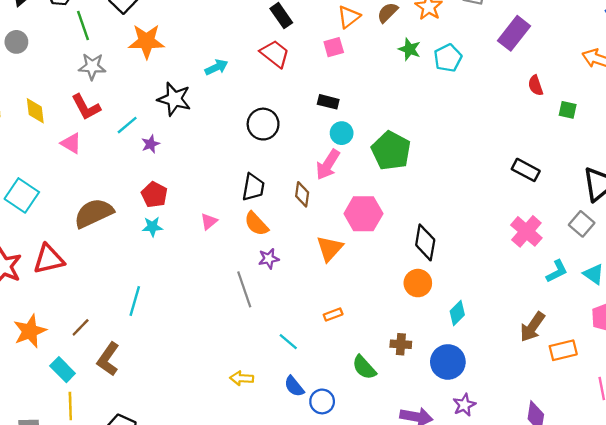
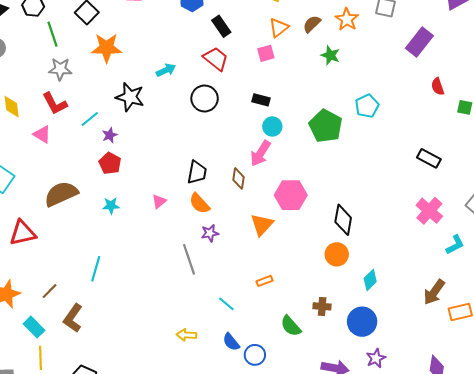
cyan pentagon: (448, 58) -> (367, 106), moved
black circle: (263, 124) -> (205, 99), moved
green pentagon: (391, 151) -> (326, 126), moved
red pentagon: (154, 195) -> (110, 163), moved

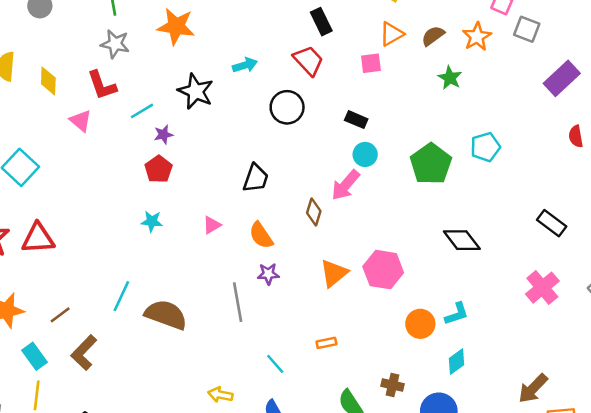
black trapezoid: (197, 172) -> (256, 178), moved
brown semicircle: (61, 194) -> (166, 315), moved, turned 36
pink hexagon: (291, 195) -> (383, 270), moved
black diamond: (343, 220) -> (462, 240), moved, turned -56
cyan L-shape: (455, 245) -> (457, 314), moved

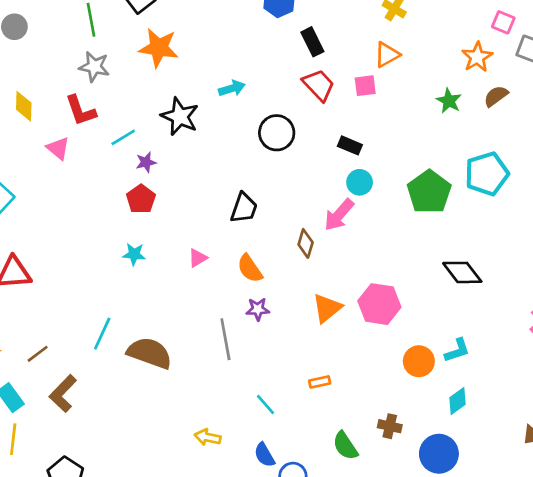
brown semicircle: (433, 36) -> (496, 96), moved
red trapezoid: (308, 60) -> (319, 85), moved
cyan pentagon: (485, 147) -> (487, 174), size x1.4

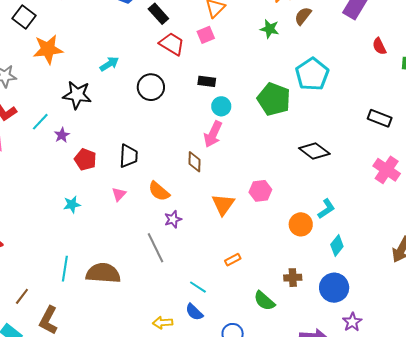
red pentagon: (141, 199) -> (85, 159), moved
black trapezoid: (244, 208) -> (128, 156), moved
pink hexagon: (379, 304) -> (260, 191), size x0.7
blue semicircle: (264, 455) -> (194, 312), moved

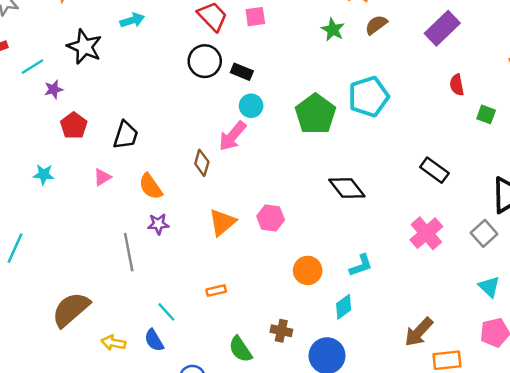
black circle: (151, 87) -> (205, 61), moved
cyan L-shape: (326, 209) -> (361, 265), moved
brown semicircle: (103, 273) -> (71, 309), moved, turned -60

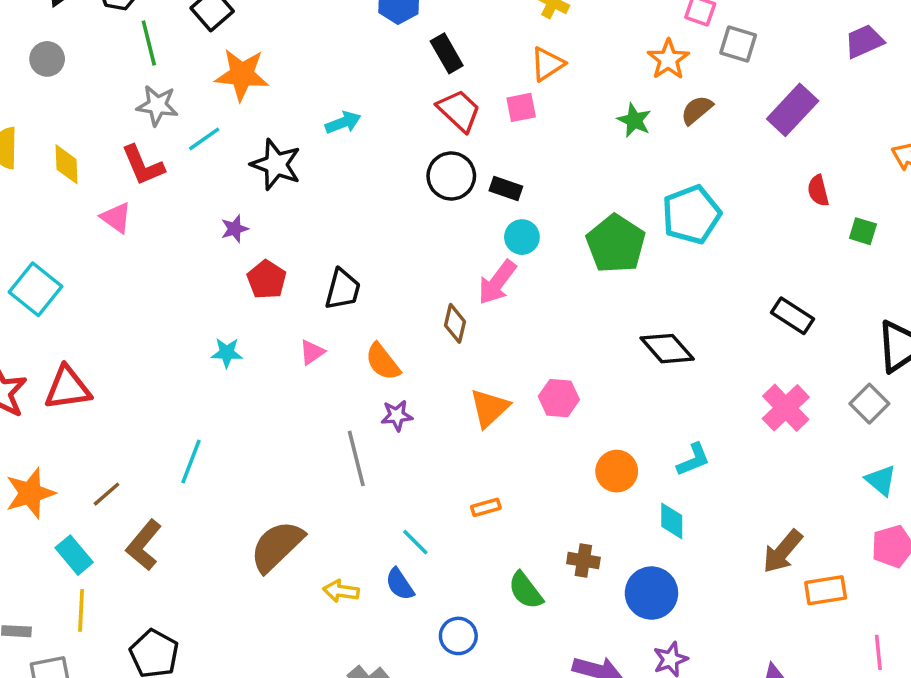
cyan line: (32, 67) -> (204, 139), moved
cyan diamond: (344, 307) -> (672, 521), turned -50

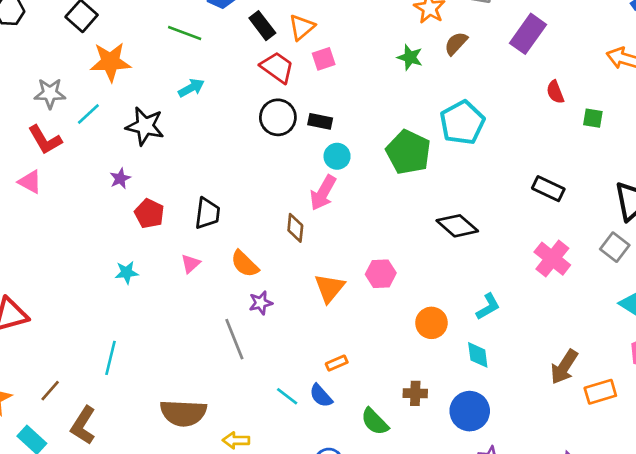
green line: (149, 43) -> (185, 33), moved, turned -48
orange triangle: (547, 64) -> (302, 27), moved
brown semicircle: (277, 546) -> (183, 413), turned -126
blue semicircle: (400, 584) -> (321, 396), moved

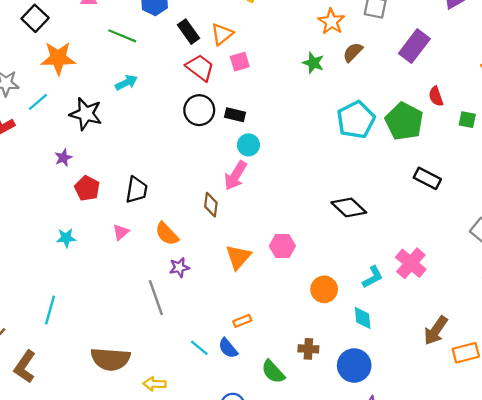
green pentagon: (408, 152) -> (404, 121), moved
pink cross: (552, 259) -> (411, 263), moved

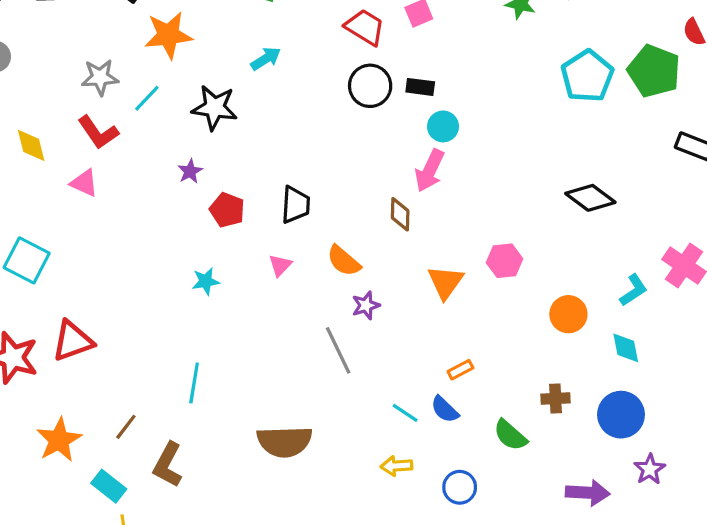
yellow arrow: (154, 384) -> (396, 466), moved

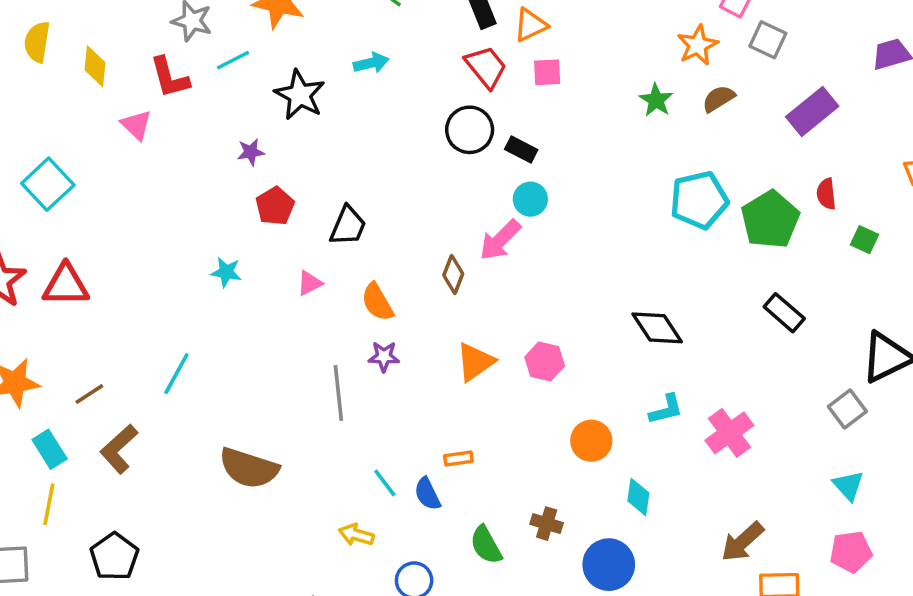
cyan L-shape: (634, 290) -> (666, 409), moved

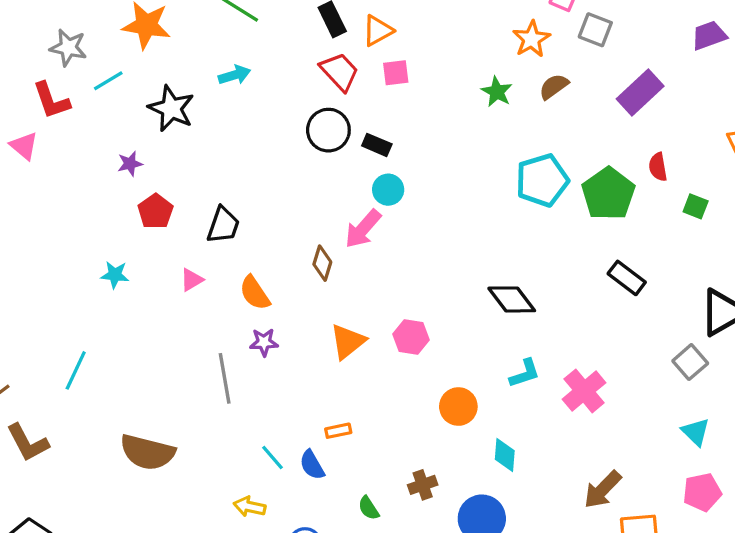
brown L-shape: (119, 449) -> (28, 443), turned -72
brown cross: (547, 524) -> (423, 485), turned -32
green semicircle: (486, 545) -> (369, 508), size x0.7

